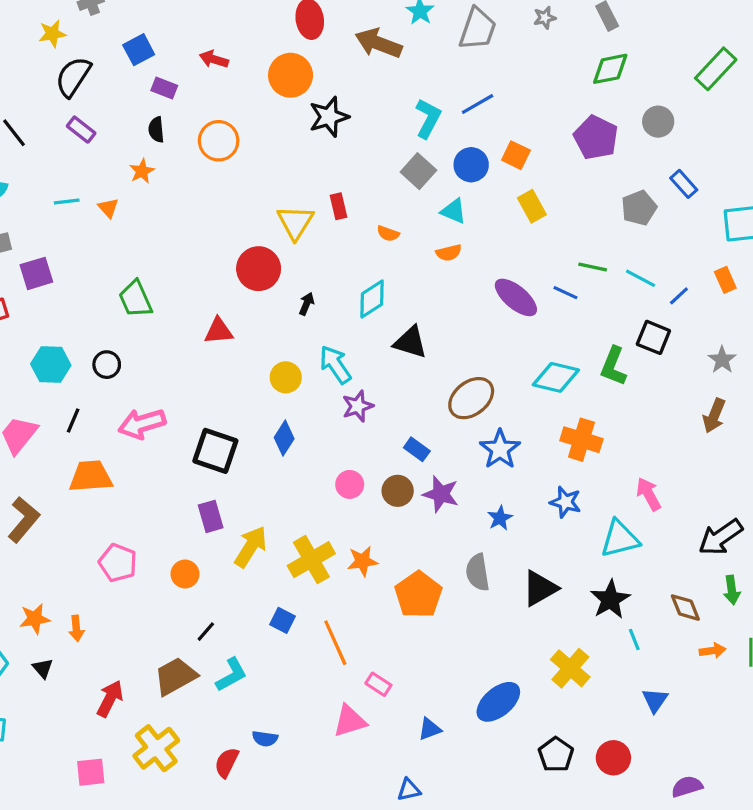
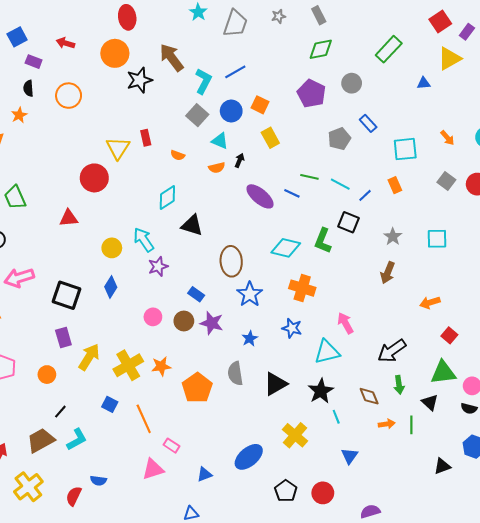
brown arrow: (378, 43) -> (171, 57), moved, turned 32
black arrow: (307, 304) -> (239, 160), moved
brown ellipse: (471, 398) -> (231, 261), turned -56

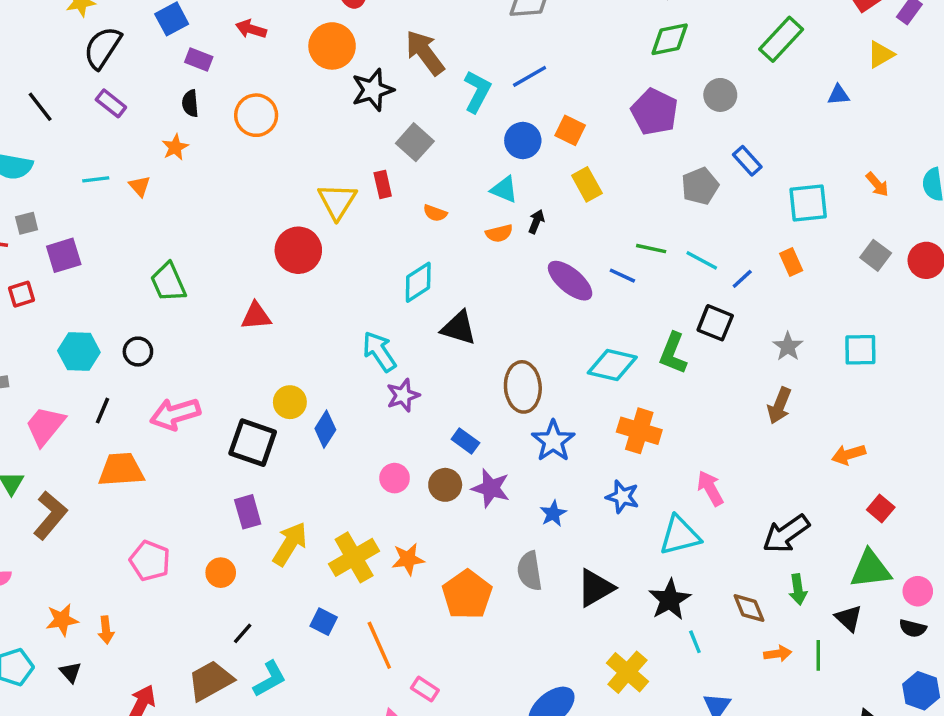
yellow triangle: (449, 59) -> (881, 54), size x0.7
gray square: (197, 115) -> (415, 142), moved
yellow circle: (112, 248) -> (290, 402), moved

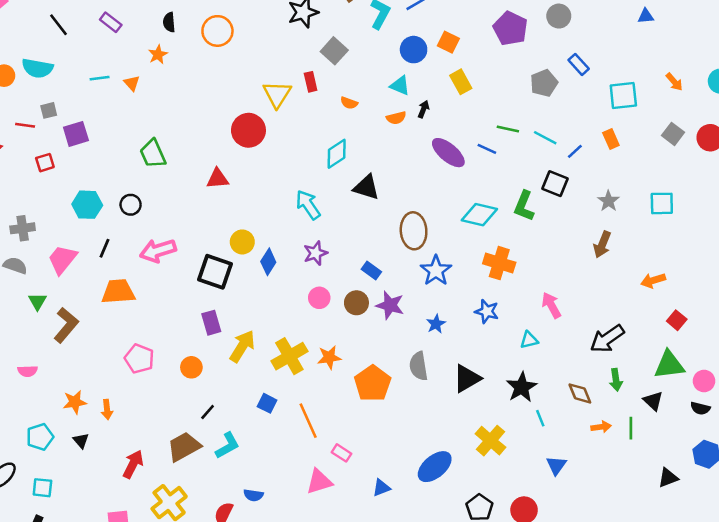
purple star: (403, 395) -> (316, 253), moved
cyan triangle: (680, 535) -> (529, 340), size x0.6

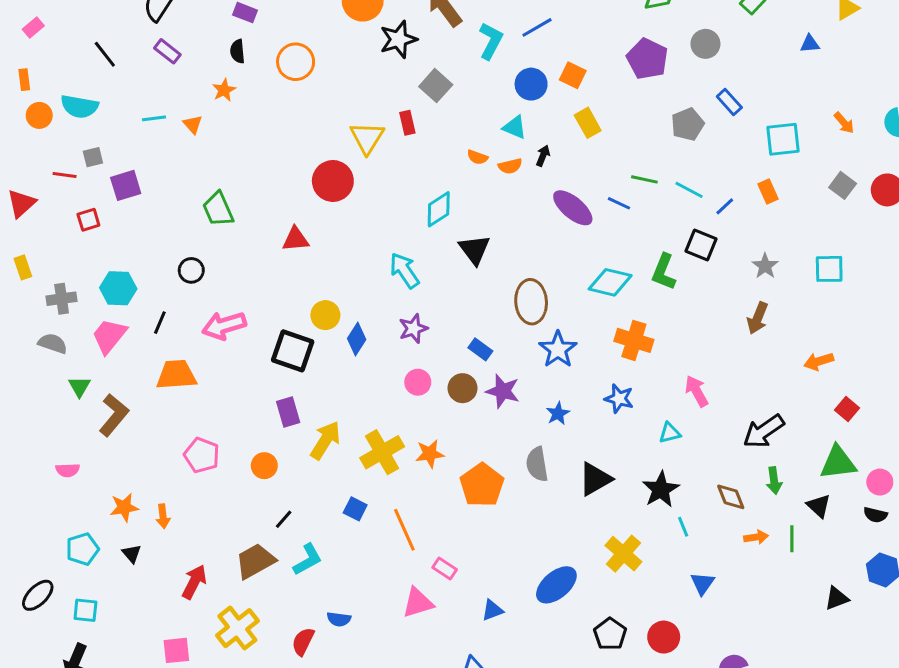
orange semicircle: (349, 103) -> (477, 157), moved
black triangle: (366, 187) -> (474, 250), turned 36
cyan hexagon: (87, 205) -> (118, 288), moved

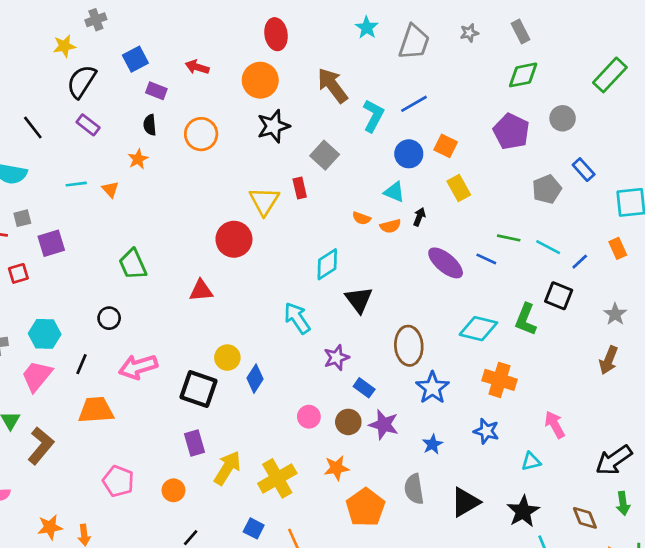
black star: (398, 39) -> (273, 126), moved
purple star: (413, 329) -> (336, 358), moved
orange star: (430, 454) -> (336, 468), moved

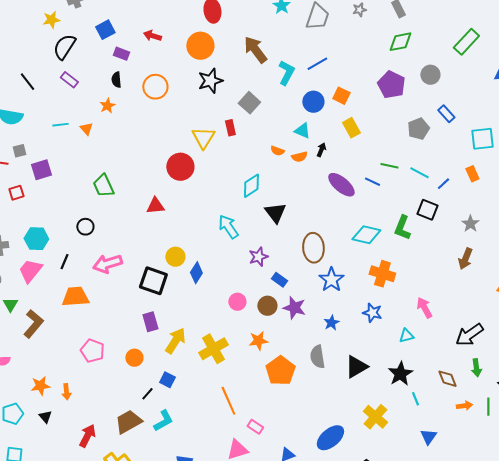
blue square: (254, 528) -> (167, 380), moved

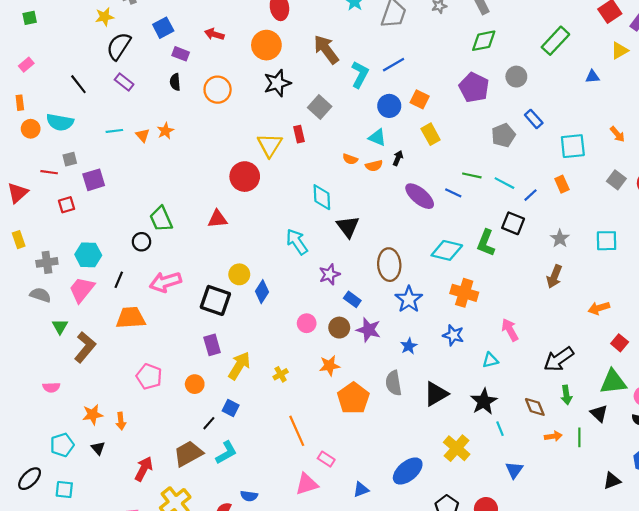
orange star: (107, 106) -> (165, 131), moved
green trapezoid: (103, 186) -> (161, 219), moved
cyan diamond: (251, 186) -> (322, 197), turned -60
yellow cross: (213, 349) -> (281, 374), size x0.5

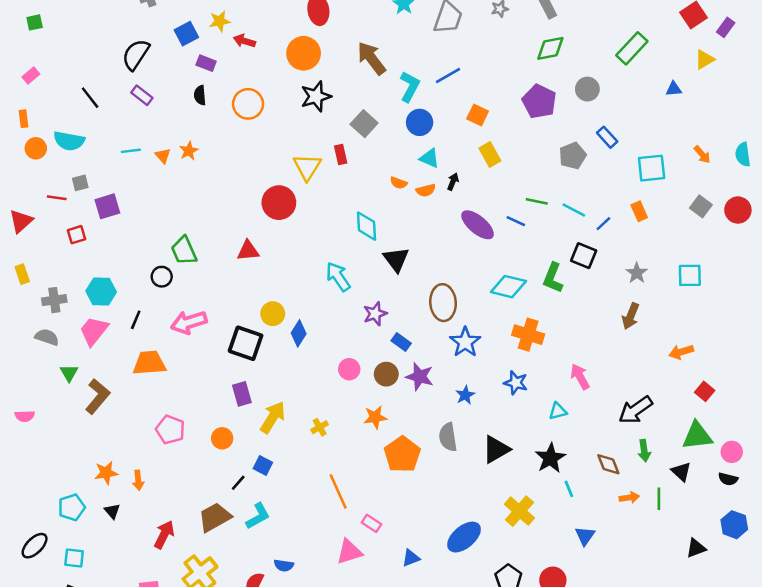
yellow star: (105, 17) -> (220, 21), moved
blue circle: (389, 106) -> (420, 122), moved
pink semicircle: (51, 387) -> (25, 416), moved

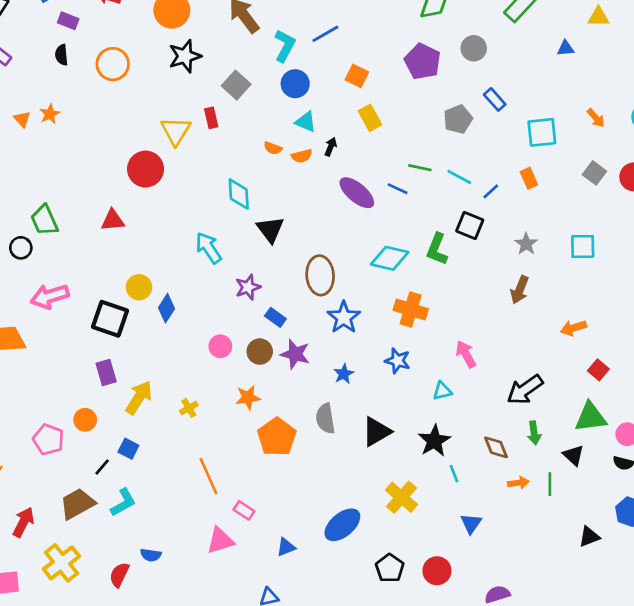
yellow triangle: (705, 59) -> (598, 17), turned 30
pink pentagon: (170, 430) -> (48, 439), moved

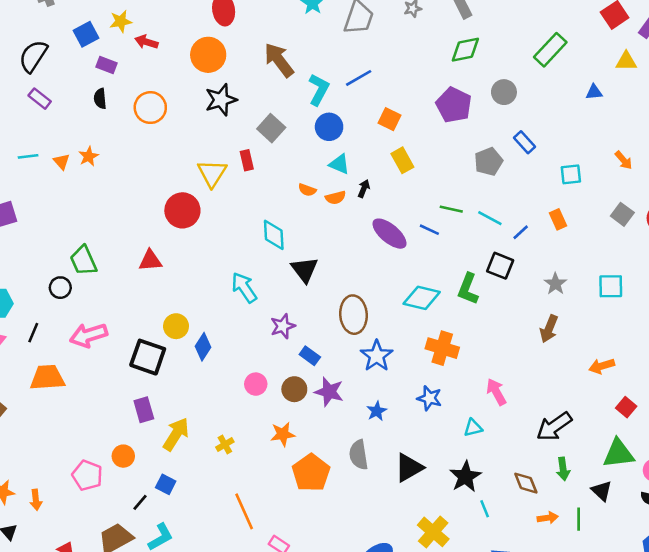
cyan square: (542, 132) -> (571, 174), size x0.7

